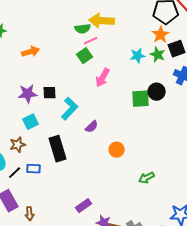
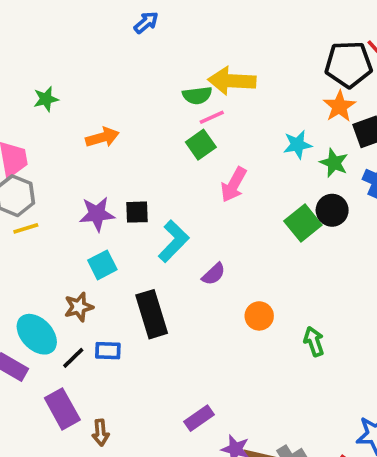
green star: (158, 55) -> (334, 163), moved
green square: (141, 99) -> (303, 223), turned -36
green arrow: (147, 178) -> (314, 341), moved, turned 98

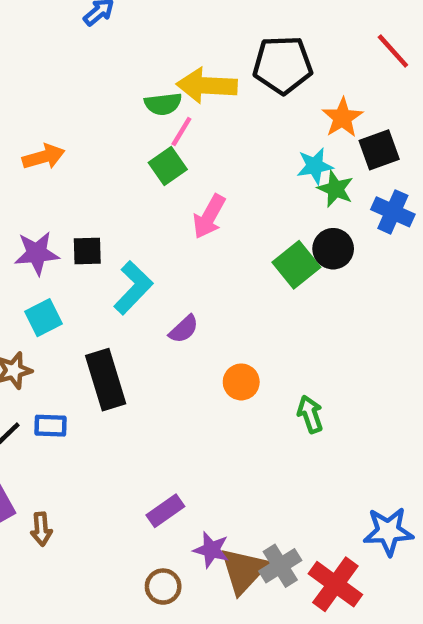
black pentagon: (349, 64) -> (283, 65), moved
pink line: (212, 117) -> (181, 131), turned -35
cyan star: (297, 145) -> (315, 166), moved

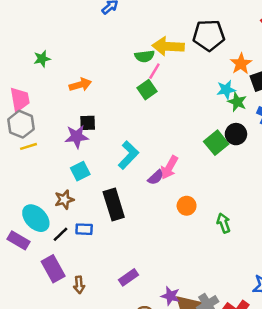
pink arrow: (209, 217) -> (169, 167), moved
black square: (87, 251) -> (88, 123), moved
purple rectangle: (165, 511) -> (128, 277), moved

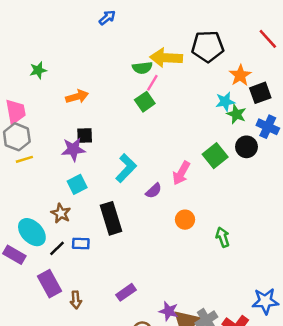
black circle: (236, 134) -> (246, 147), moved
pink arrow: (169, 167) -> (181, 173), moved
brown star: (64, 200) -> (61, 213), turned -30

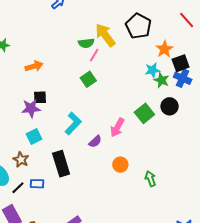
black pentagon: (208, 46) -> (138, 26), turned 30
yellow arrow: (166, 58) -> (105, 35), turned 50
green square: (145, 102) -> (88, 79), moved
blue cross: (268, 127) -> (183, 78), moved

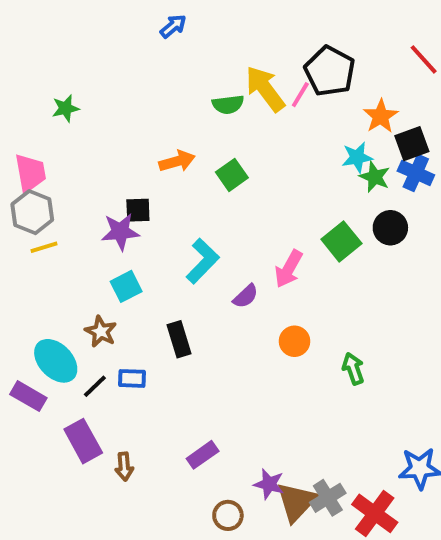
pink line: (94, 55) -> (300, 95), moved
orange arrow: (34, 66) -> (177, 161), moved
black rectangle: (61, 164) -> (179, 339), size x0.7

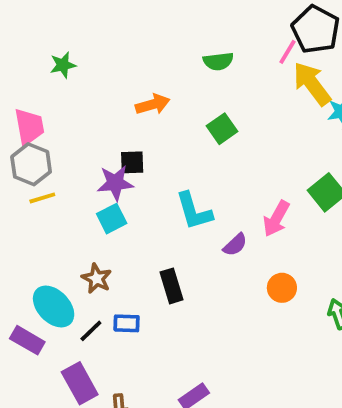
yellow arrow: (265, 89) -> (312, 84), moved
orange arrow: (177, 161) -> (153, 104), moved
cyan L-shape: (203, 261) -> (194, 211), turned 120
cyan square: (126, 286) -> (112, 219), moved

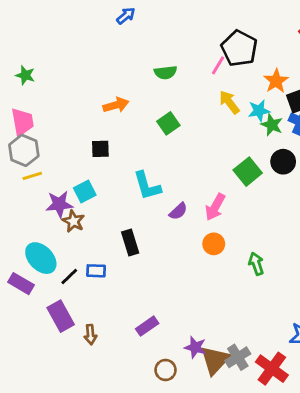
green star: (63, 65) -> (25, 75), moved, turned 30
yellow arrow: (312, 84) -> (229, 102), moved, size x0.7
purple star: (115, 183) -> (59, 204), moved
pink arrow: (276, 219) -> (215, 207), moved
brown star: (97, 278) -> (73, 221), moved

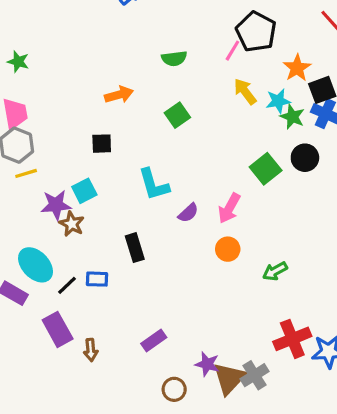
green arrow: (256, 264) -> (275, 271), turned -100
red cross: (272, 369) -> (292, 339), moved, turned 32

